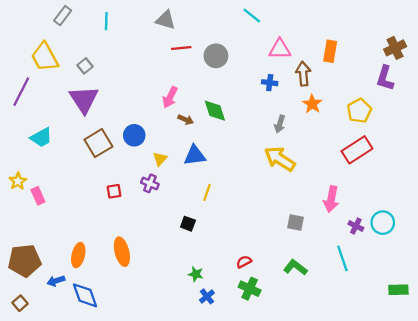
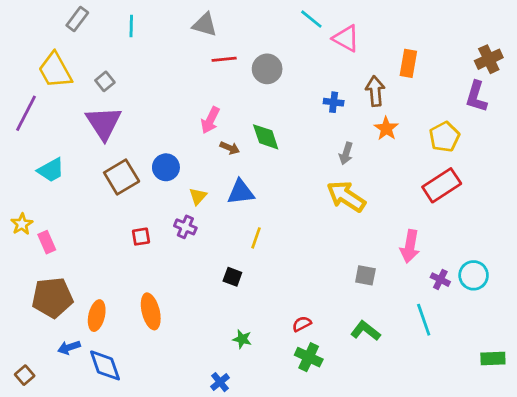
pink triangle: (280, 49) -> (346, 38), moved, turned 30
brown pentagon: (25, 261) -> (52, 298), moved
blue cross: (207, 296) -> (220, 382), moved

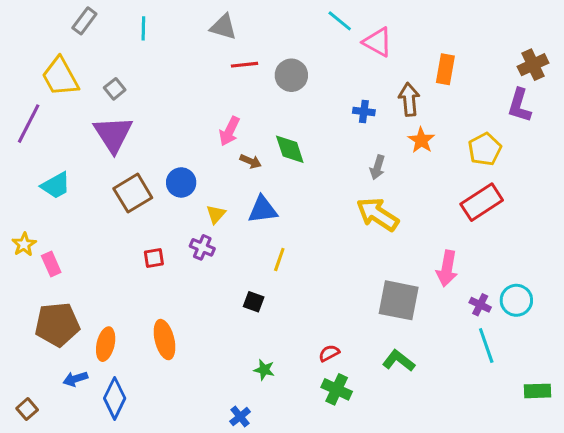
gray square: (365, 275) -> (399, 300), size x1.8
cyan line: (424, 320) -> (486, 346), moved
blue diamond: (105, 365) -> (115, 398), turned 45

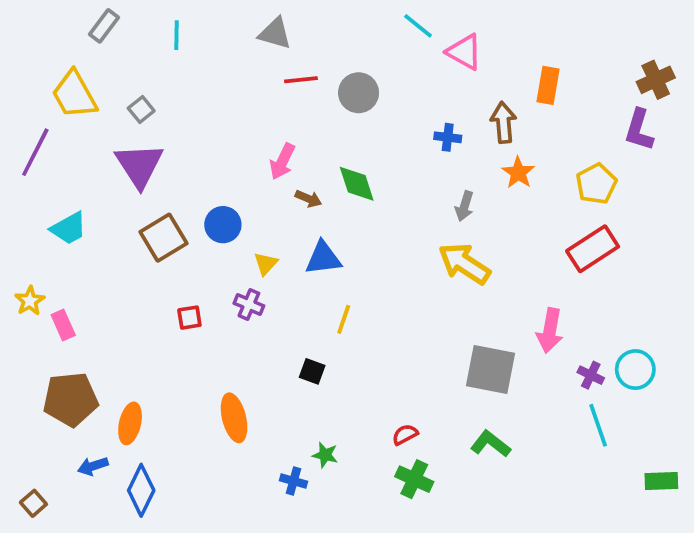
orange ellipse: (164, 340) -> (234, 418), moved
blue cross: (240, 417) -> (294, 481), moved, turned -35

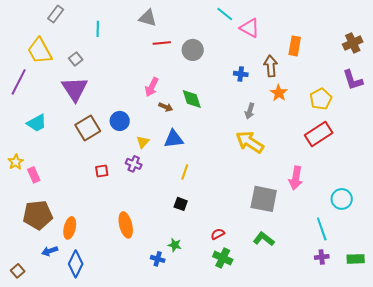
cyan line: (176, 35) -> (98, 29), moved
purple L-shape: (639, 130) -> (353, 80), moved, turned -35
black square: (312, 371) -> (181, 204), moved
purple cross: (591, 375) -> (322, 257), moved, turned -32

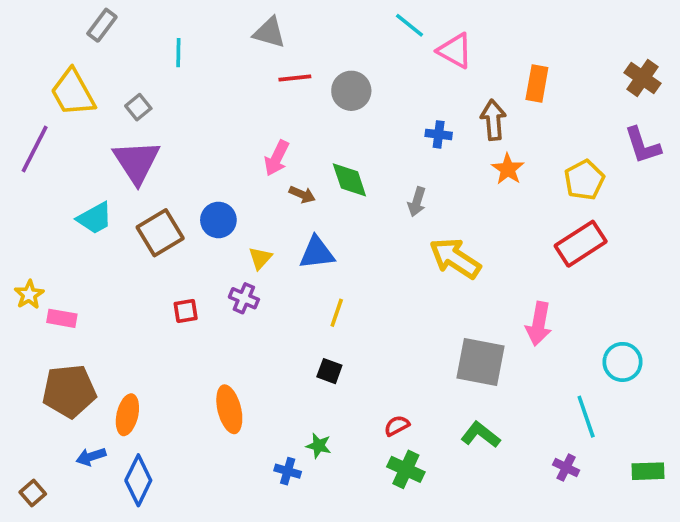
brown cross: (353, 43) -> (643, 78), turned -30
gray arrow: (250, 111) -> (417, 202), moved
cyan trapezoid: (37, 123) -> (95, 218), moved
pink rectangle: (34, 175) -> (62, 318), turned -56
purple cross: (322, 257) -> (566, 468), moved, turned 32

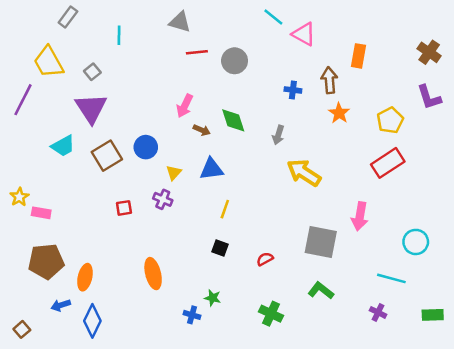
cyan line: (586, 417) -> (391, 278), turned -56
red semicircle: (397, 426) -> (265, 259), moved

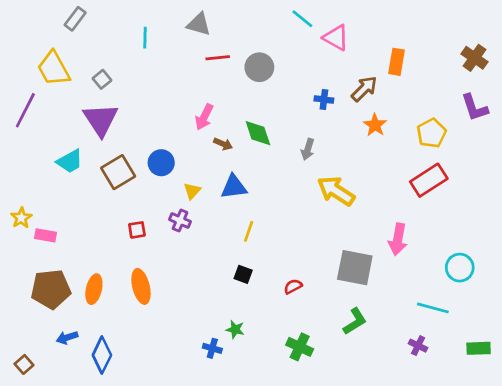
cyan line: (119, 35) -> (145, 38), moved
brown arrow: (329, 80) -> (364, 89), turned 50
orange ellipse: (153, 274) -> (141, 286), moved
orange ellipse: (85, 277) -> (94, 289), moved
green L-shape: (321, 291) -> (355, 321), turned 110

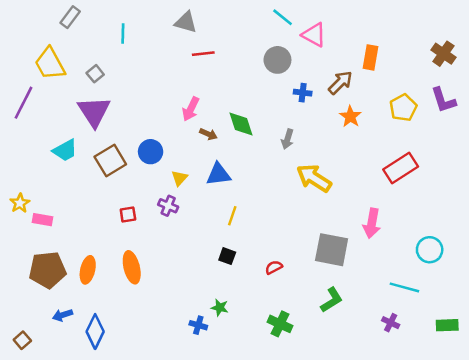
cyan line: (145, 38) -> (123, 34), moved
gray circle: (259, 67) -> (277, 60), moved
yellow pentagon: (431, 133) -> (403, 108), moved

